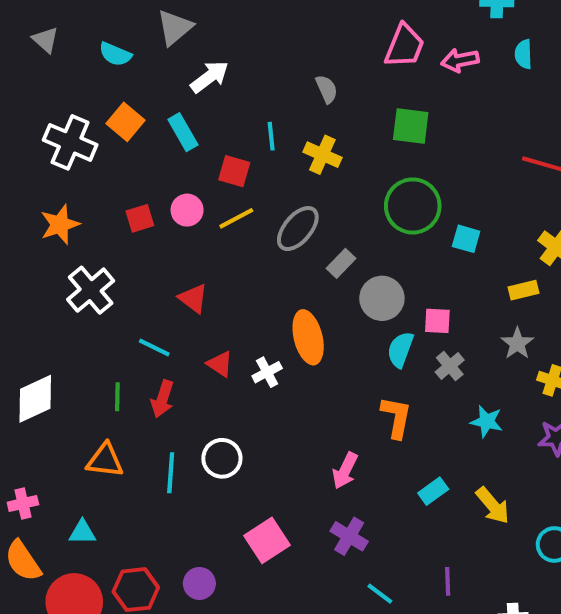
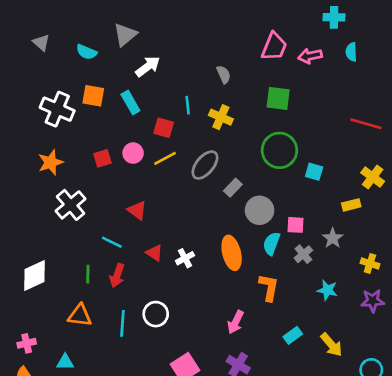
orange square: (126, 122) -> (93, 96), turned -30
orange ellipse: (308, 337) -> (232, 253), moved
gray star: (517, 343) -> (333, 238), moved

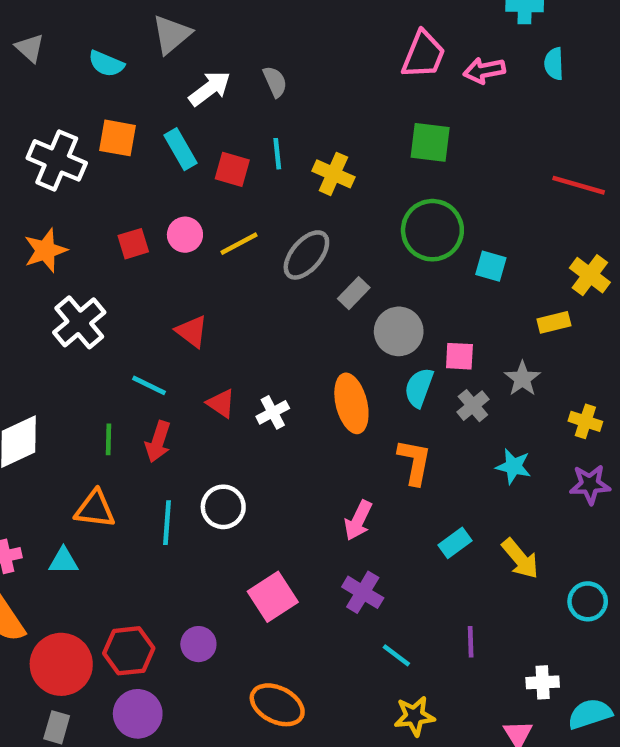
gray semicircle: (224, 75) -> (275, 82), moved
red square: (164, 128) -> (232, 169), moved
cyan triangle: (65, 362) -> (63, 561), moved

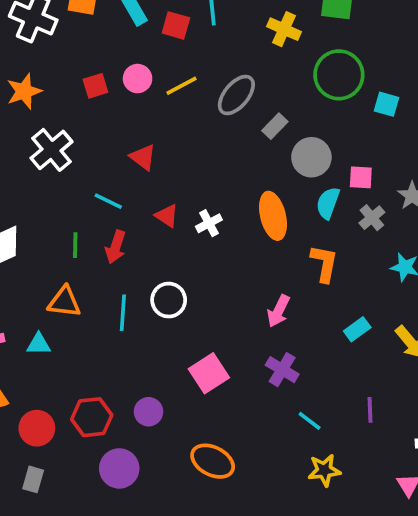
yellow cross: (333, 174) -> (284, 29), moved
red circle: (61, 664) -> (37, 428), size x0.7
purple circle: (138, 714) -> (119, 468), moved

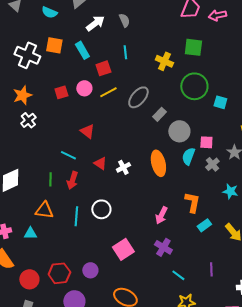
red square: (176, 25) -> (103, 68), moved, turned -35
white cross: (51, 150) -> (28, 120), moved, size x0.7
orange L-shape: (324, 263) -> (192, 202), moved

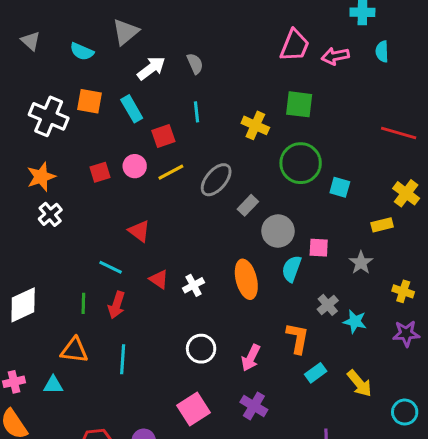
gray cross: (212, 164) -> (328, 305), moved
white circle: (101, 209) -> (201, 349), moved

